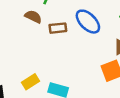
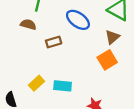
brown rectangle: (58, 28) -> (54, 42), moved

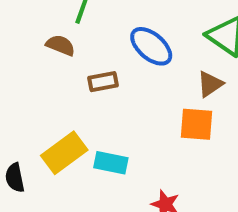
orange square: (107, 60) -> (197, 124), turned 30
yellow rectangle: (36, 83) -> (64, 153), size x1.5

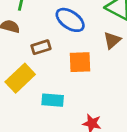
orange square: (197, 124) -> (80, 62), moved
yellow rectangle: (64, 153) -> (20, 78), moved

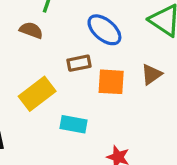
brown triangle: (112, 40) -> (151, 74), moved
brown rectangle: (41, 47) -> (79, 63), moved

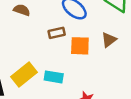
yellow rectangle: (37, 94) -> (24, 75), moved

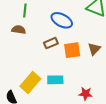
brown triangle: (109, 40) -> (94, 49), moved

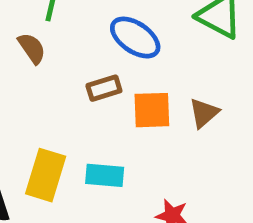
brown semicircle: (19, 30) -> (32, 48), turned 40
yellow rectangle: (30, 82) -> (46, 175), turned -30

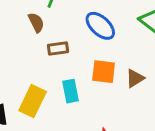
brown rectangle: (104, 88) -> (58, 49), moved
cyan rectangle: (105, 175) -> (70, 91), moved, turned 65

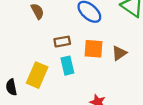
brown rectangle: (58, 49) -> (62, 42), moved

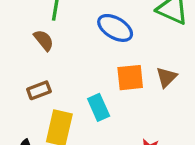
brown rectangle: (62, 42) -> (39, 90), moved

